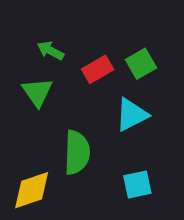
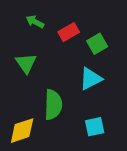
green arrow: (51, 51) -> (35, 22), moved
red rectangle: (98, 69) -> (69, 32), moved

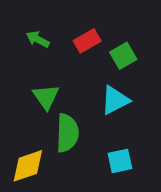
green arrow: (35, 22) -> (38, 39), moved
green triangle: (26, 63) -> (46, 97), moved

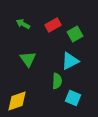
green semicircle: (67, 133) -> (57, 81), moved, size x0.7
cyan square: (120, 161) -> (73, 98), turned 35

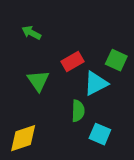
red rectangle: (53, 25) -> (72, 62), moved
green square: (75, 34) -> (116, 60), moved, turned -35

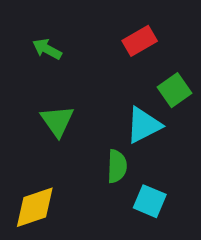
green square: (116, 60) -> (174, 90), turned 30
red rectangle: (72, 62) -> (140, 41), moved

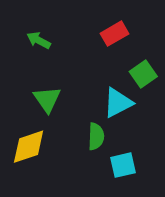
cyan square: (150, 201) -> (123, 165), turned -36
yellow diamond: (35, 207) -> (29, 147), moved

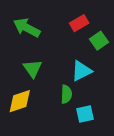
green arrow: (39, 40) -> (27, 28), size x1.6
green square: (143, 74) -> (99, 41), moved

